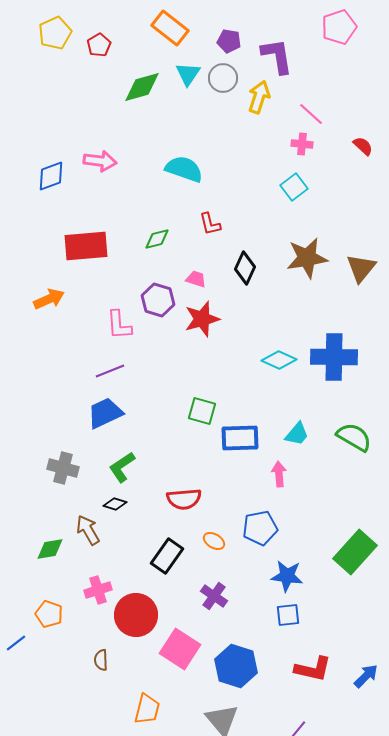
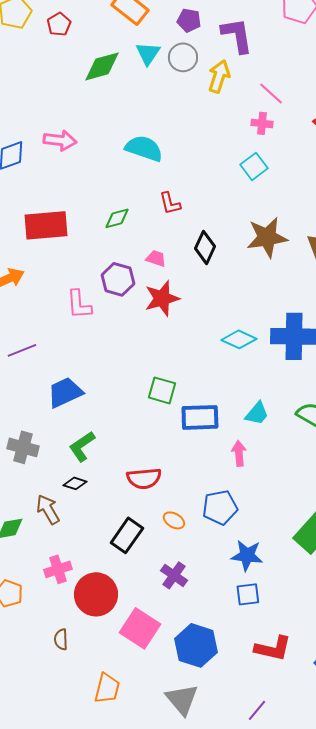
purple line: (110, 371) -> (22, 350), moved

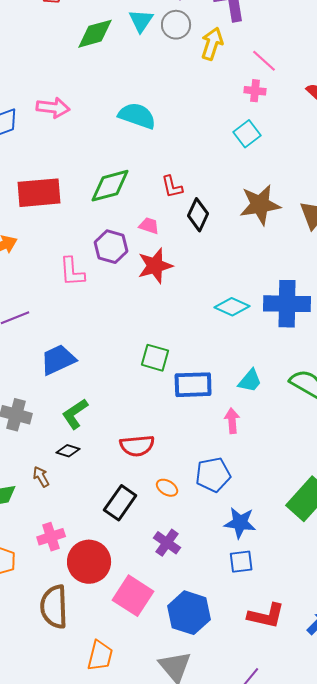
red L-shape: (170, 203) -> (172, 187), moved
green diamond: (117, 218) -> (110, 186), size x1.6
brown arrow: (48, 509) -> (41, 477), size x0.7
brown semicircle: (61, 639) -> (54, 607), size x2.0

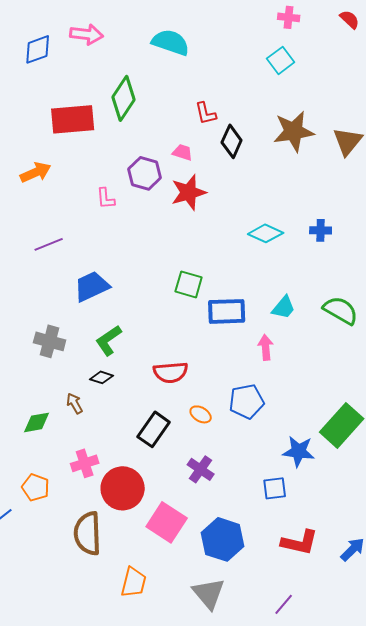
green diamond: (110, 186) -> (124, 98), moved, turned -42
pink L-shape: (72, 272) -> (106, 198), size x0.7
blue cross: (287, 304) -> (321, 230), size x0.5
blue star: (240, 523) -> (299, 451), moved

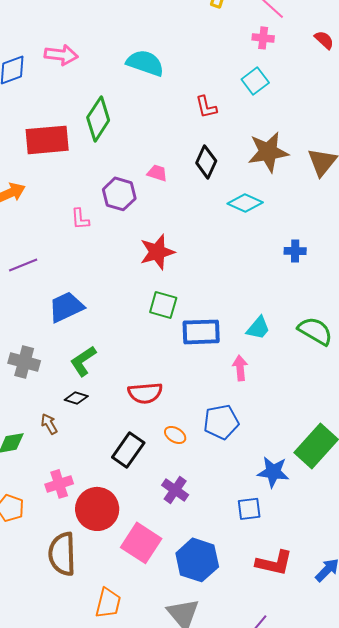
red L-shape: (206, 113) -> (206, 107), moved
red star: (189, 192) -> (157, 252), moved
cyan diamond: (266, 233) -> (245, 203), moved

